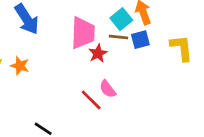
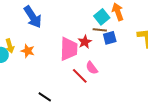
pink trapezoid: (83, 33) -> (69, 49), moved
blue square: (140, 40) -> (110, 38), moved

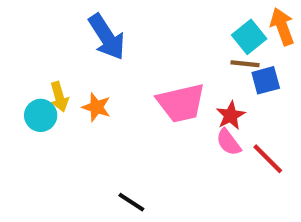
red star: (85, 42) -> (231, 115), moved
pink trapezoid: (69, 49) -> (181, 103), turned 75
red line: (80, 76) -> (268, 159), moved

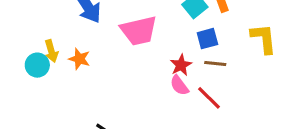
brown line: (245, 64) -> (215, 64), moved
pink trapezoid: (181, 103) -> (139, 31), moved

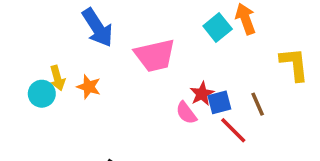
blue square: (207, 39) -> (219, 102), moved
brown line: (215, 64) -> (258, 104), moved, turned 60
pink semicircle: (179, 85) -> (186, 113), moved

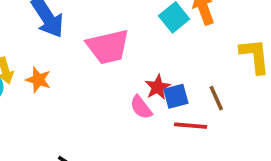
red line: (233, 130) -> (191, 126), turned -40

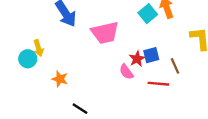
orange star: (38, 80) -> (60, 79), moved
blue square: (176, 96) -> (151, 55), moved

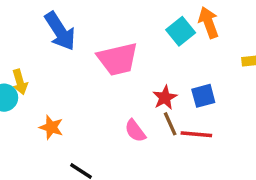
blue square: (151, 55) -> (203, 96), moved
brown line: (175, 66) -> (170, 124), moved
pink semicircle: (126, 72) -> (135, 131), moved

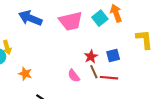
blue arrow: (60, 31) -> (30, 18), turned 145
pink trapezoid: (118, 59) -> (71, 21), moved

